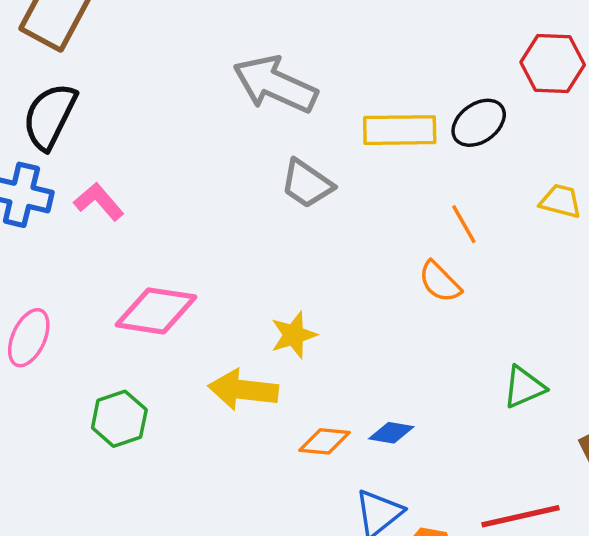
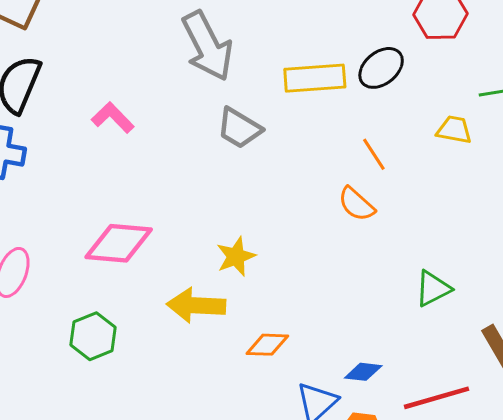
gray arrow: (275, 84) -> (207, 46), turned -138
pink L-shape: (99, 202) -> (113, 118), moved
blue diamond: (391, 433) -> (363, 372), moved

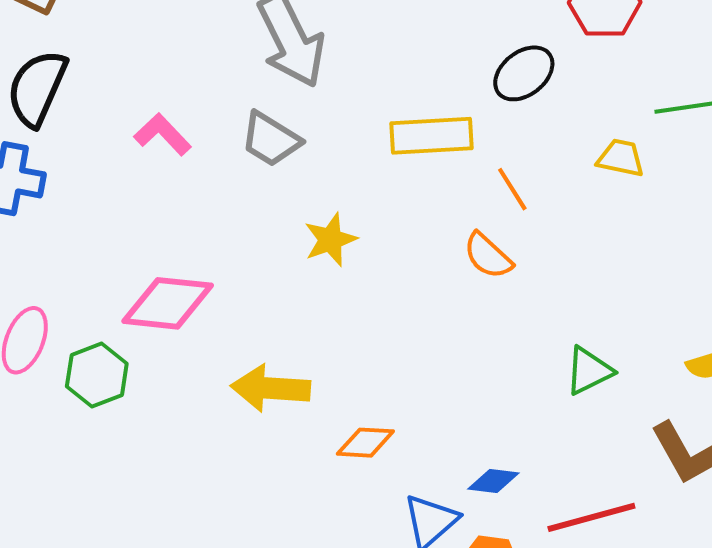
yellow rectangle: (315, 78) -> (431, 136), moved
gray trapezoid: (239, 128) -> (271, 139), moved
yellow star: (236, 257) -> (330, 240), moved
green hexagon: (93, 336) -> (97, 375), moved

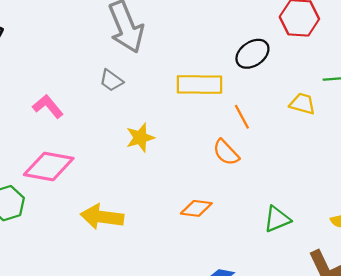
pink L-shape: (163, 134) -> (48, 106), moved
gray trapezoid: (271, 139) -> (111, 80), size x0.7
orange diamond: (365, 443) -> (196, 208), moved

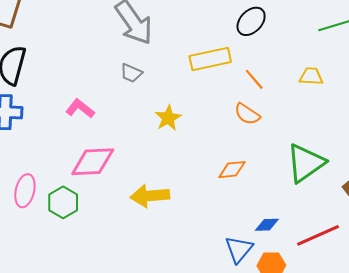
yellow trapezoid: (302, 104) -> (311, 76), moved
green triangle: (277, 219) -> (306, 163), size x1.6

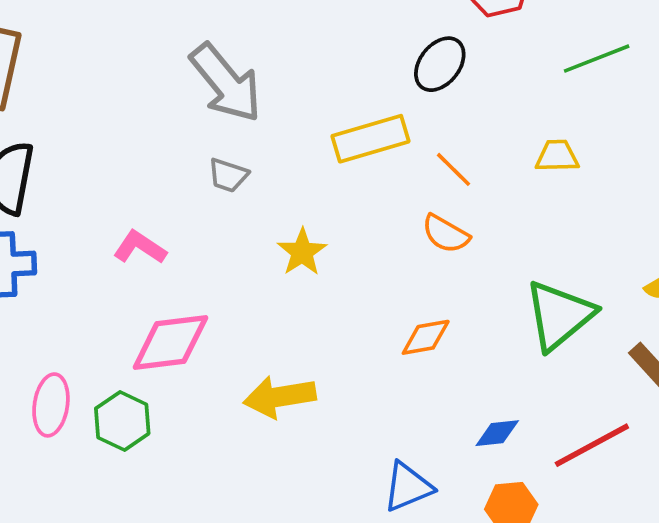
blue triangle: (239, 249) -> (408, 487), moved, turned 32

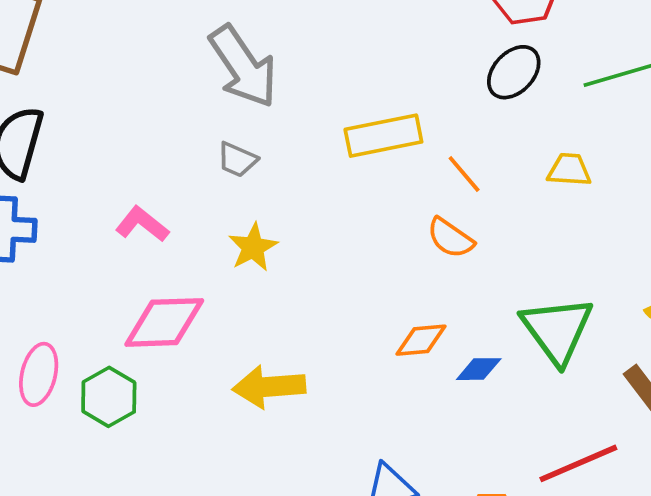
black ellipse: (440, 64) -> (514, 72), moved
yellow star: (302, 252) -> (253, 247), moved
green triangle: (559, 315) -> (557, 330), turned -32
blue diamond: (497, 433) -> (479, 369), moved

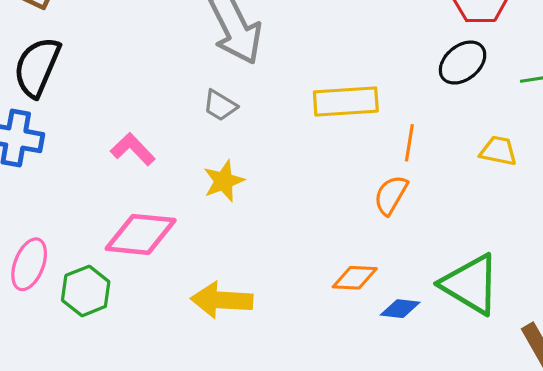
orange line: (464, 174) -> (409, 143), turned 42
orange semicircle: (450, 238) -> (391, 195), turned 78
green triangle: (557, 330) -> (471, 284), turned -30

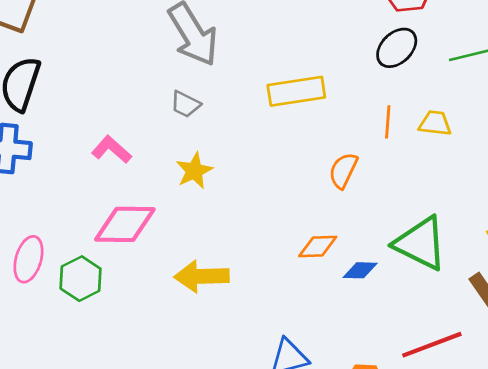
orange line: (409, 143) -> (388, 122), moved

